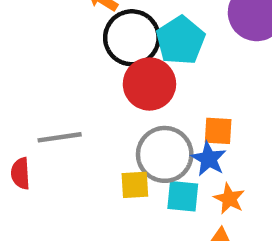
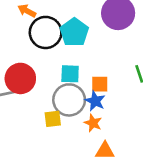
red circle: (149, 84) -> (20, 78), moved
cyan square: (183, 196) -> (70, 74), moved
orange star: (229, 199) -> (93, 123), moved

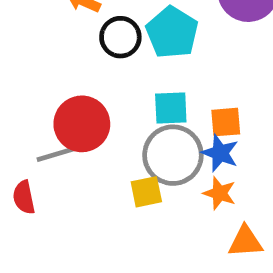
black circle: (46, 32) -> (120, 37), size x0.7

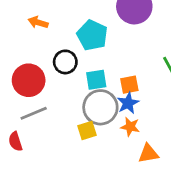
black circle: (120, 37) -> (65, 62), moved
red circle: (82, 124) -> (29, 80), moved
blue star: (220, 153) -> (128, 103), turned 30

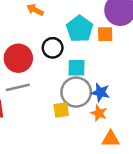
orange square: (129, 85) -> (105, 34), moved
blue star: (128, 103) -> (100, 92), turned 30

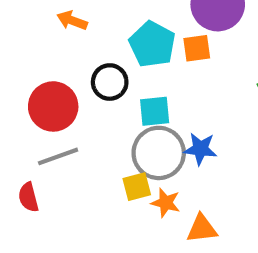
orange star: (99, 113) -> (166, 203), moved
orange triangle: (111, 139) -> (202, 229), moved

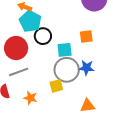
cyan pentagon: (152, 44) -> (30, 21), moved
orange square: (197, 48) -> (86, 36), moved
orange star: (166, 203) -> (30, 98), moved

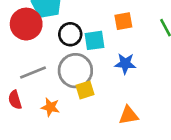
black circle: (43, 36) -> (70, 34), moved
red circle: (16, 48) -> (26, 24), moved
gray circle: (67, 70) -> (75, 71), moved

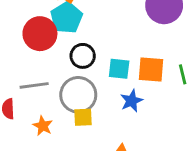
orange square: (123, 21) -> (151, 69), moved, size x1.4
cyan square: (94, 40) -> (119, 69), moved
blue star: (125, 64) -> (132, 101), turned 30

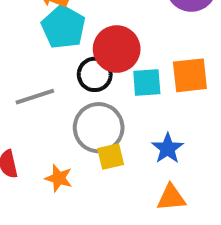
red circle: (40, 34) -> (117, 49), moved
gray line: (34, 85) -> (35, 97), moved
blue star: (132, 101) -> (168, 148), moved

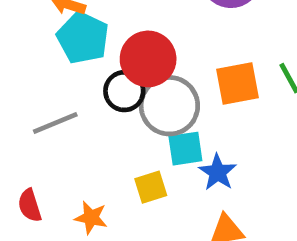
cyan square: (147, 82) -> (185, 149), moved
gray circle: (99, 128) -> (169, 106), moved

